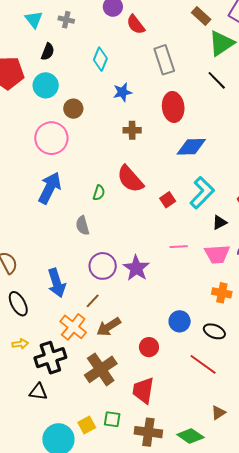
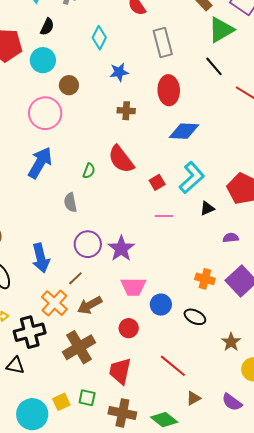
pink line: (179, 247) -> (164, 216), moved
pink trapezoid: (217, 254) -> (133, 287), moved
red line: (203, 364) -> (173, 366), moved

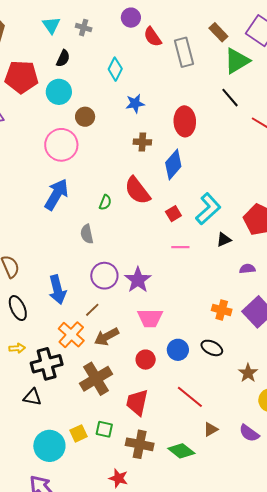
gray rectangle: (163, 43) -> (184, 52), moved
blue diamond: (184, 131) -> (173, 165), moved, turned -52
blue circle: (161, 305) -> (178, 350), moved

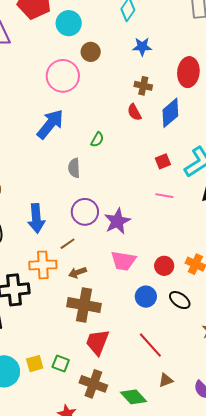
red semicircle: (137, 191) -> (134, 112), moved, size x0.6
orange cross: (71, 335) -> (43, 265), turned 36
brown arrow: (107, 337) -> (77, 272), size x0.7
red circle: (146, 360) -> (164, 266), moved
brown cross: (96, 379) -> (84, 305), moved, turned 32

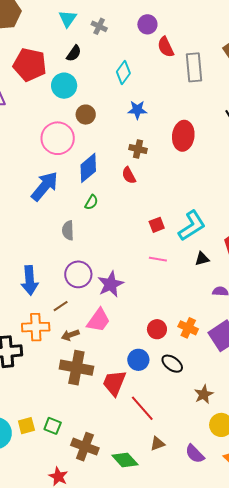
blue diamond: (170, 113) -> (88, 168), moved
pink trapezoid: (123, 261) -> (99, 320), moved, turned -64
red trapezoid: (97, 342) -> (114, 383), moved

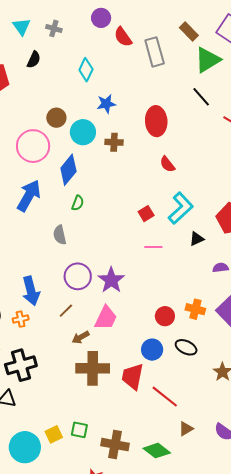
cyan circle: (64, 86) -> (83, 132), moved
red semicircle: (129, 175) -> (167, 164), moved
orange cross: (36, 327) -> (21, 319), moved, size x0.6

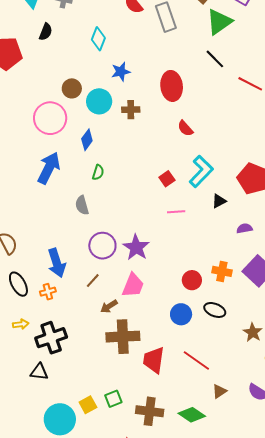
blue diamond: (68, 170) -> (87, 140), size x0.7
red trapezoid: (133, 377) -> (154, 360), moved
green square: (79, 430) -> (113, 399), turned -30

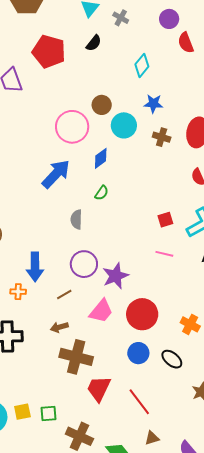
brown cross: (131, 110) -> (162, 137), moved
red circle: (192, 280) -> (142, 314), moved, size x1.6
brown arrow: (109, 306) -> (59, 327), moved

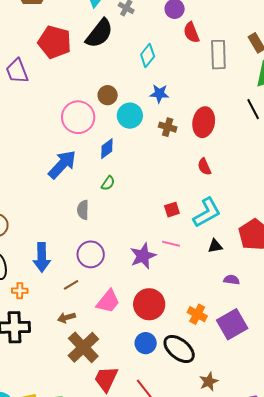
black semicircle: (94, 43) -> (99, 33), size x1.8
purple star: (116, 276) -> (143, 256), moved
orange cross: (18, 292) -> (20, 291), moved
brown cross: (76, 357) -> (83, 347), turned 32
black ellipse: (172, 359) -> (179, 349), size x1.5

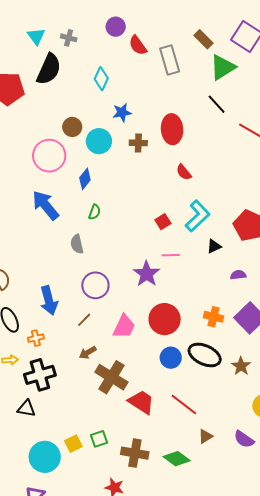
blue arrow: (62, 164) -> (46, 205), turned -68
red trapezoid: (106, 379) -> (141, 402), turned 112
brown star: (209, 382) -> (241, 366), moved

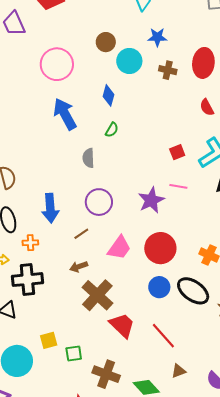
pink circle: (49, 156) -> (57, 64), moved
blue diamond: (85, 179) -> (108, 95), turned -35
yellow square: (73, 444) -> (49, 340), moved

